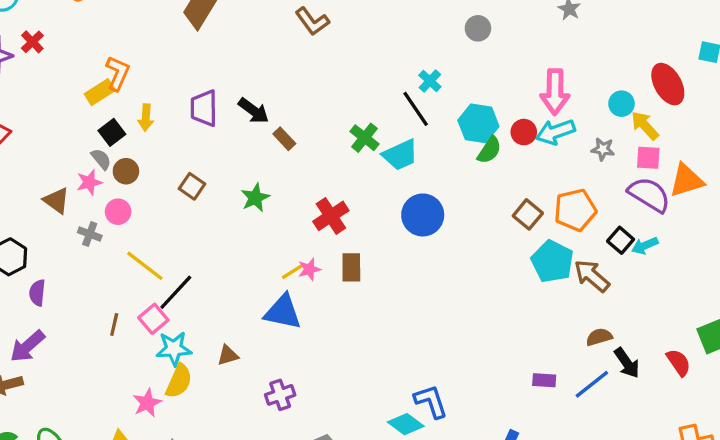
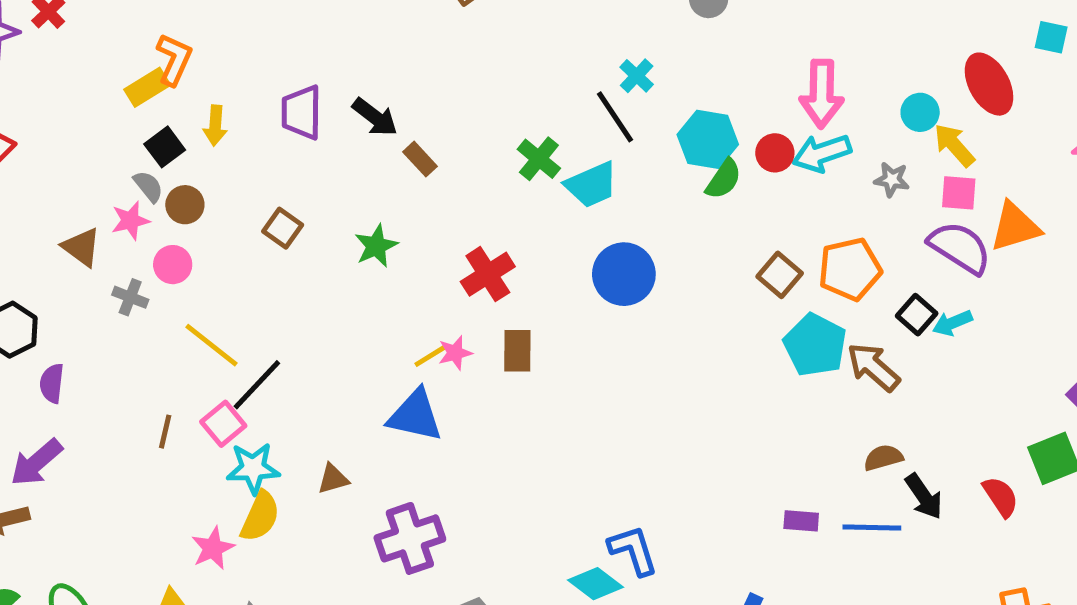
blue line: (592, 384) -> (872, 528), turned 39
purple cross: (280, 395) -> (410, 538), size x1.5

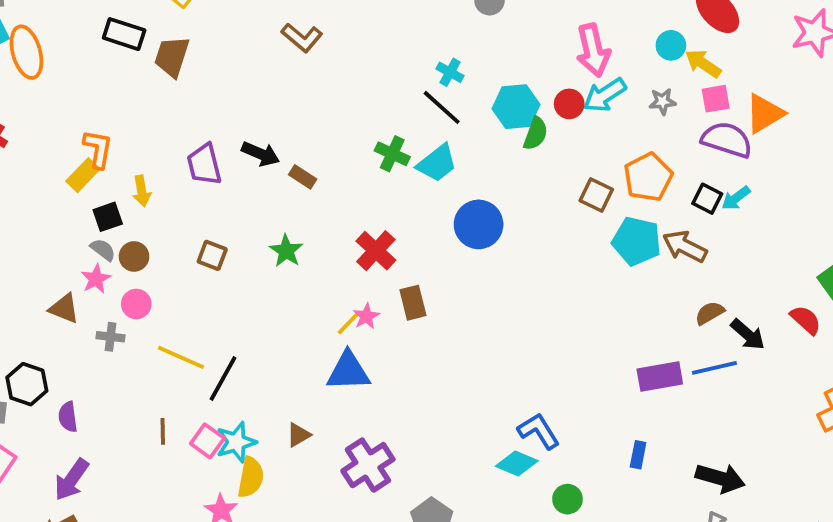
black square: (165, 147) -> (108, 217), turned 32
pink square: (223, 424) -> (207, 441), moved
purple rectangle: (801, 521) -> (660, 377), size x1.6

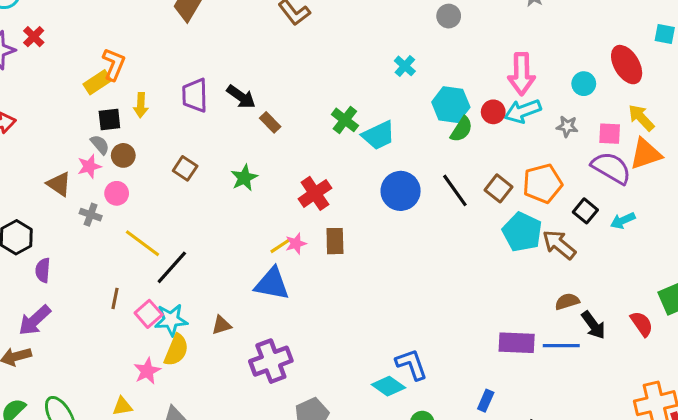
yellow arrow: (703, 64) -> (641, 118), moved
black line: (442, 107) -> (455, 190), moved
cyan arrow: (736, 198) -> (623, 221), moved

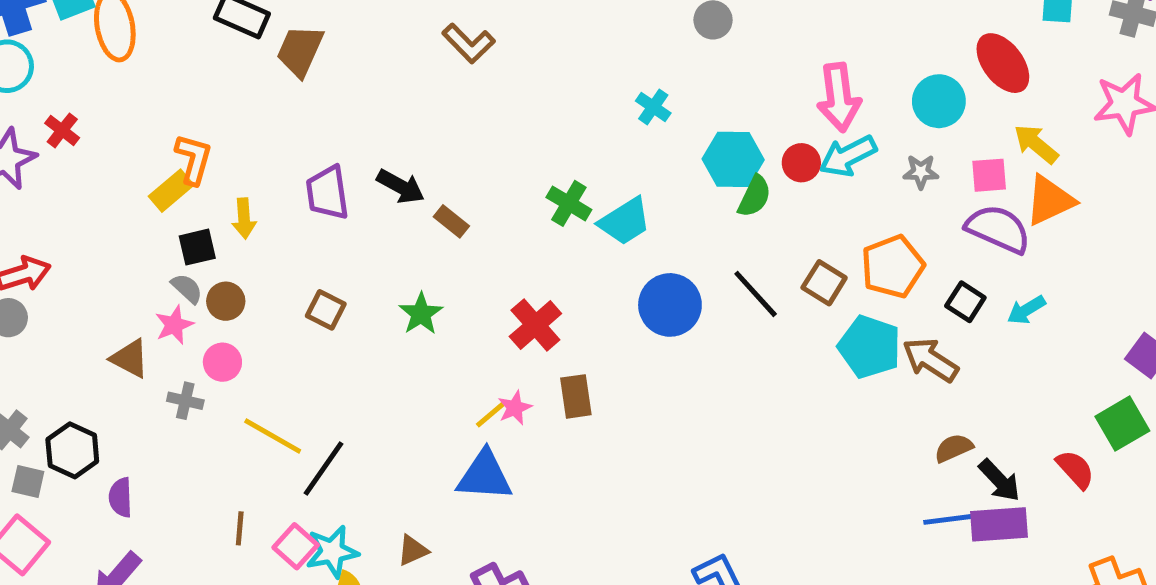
cyan circle: (584, 84) -> (939, 101), size x1.4
purple rectangle: (517, 343) -> (999, 524), moved

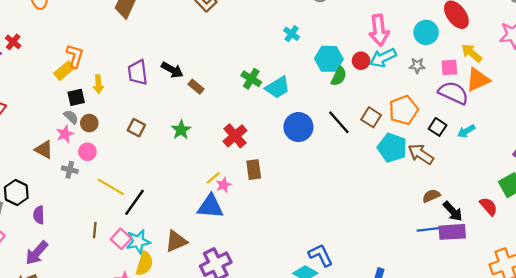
pink star: (515, 408) -> (223, 185), moved
brown triangle: (413, 550) -> (176, 241), size x1.5

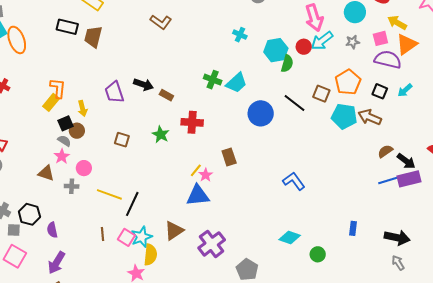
brown circle: (89, 123) -> (77, 131), moved
red cross: (235, 136) -> (192, 122), moved, turned -35
blue L-shape: (321, 255) -> (294, 181), moved

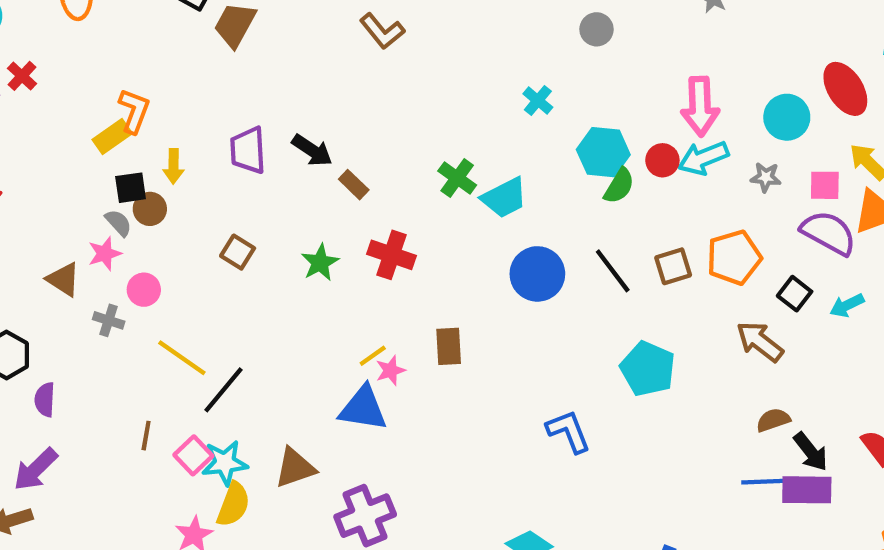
brown square: (321, 94) -> (673, 266), turned 36
cyan pentagon: (344, 116) -> (648, 369), moved

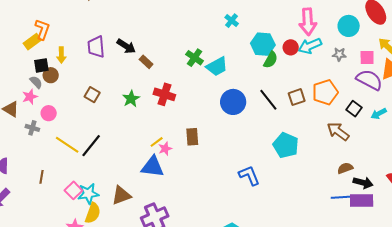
black line: (224, 390) -> (91, 146), moved
brown line: (146, 436) -> (41, 177), moved
black arrow: (811, 452) -> (363, 183), turned -36

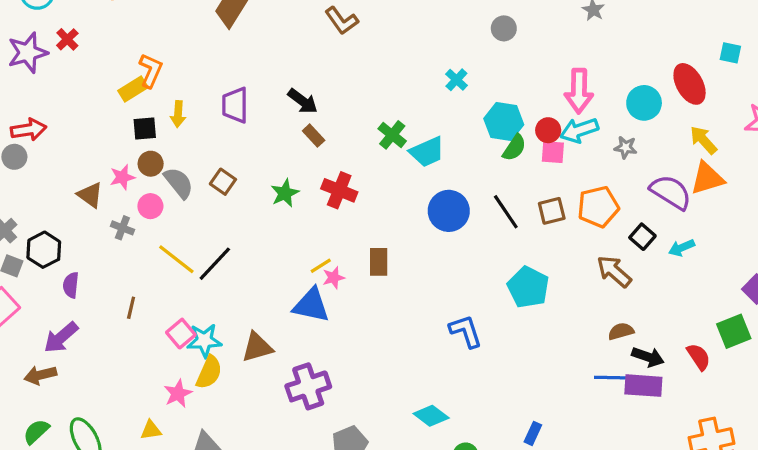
black arrow: (126, 46) -> (303, 101), moved
pink square: (367, 58) -> (553, 152), moved
brown circle: (51, 75) -> (151, 164), moved
gray semicircle: (36, 82) -> (179, 183), moved, size x1.5

